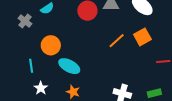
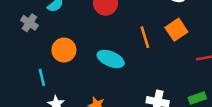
orange line: (117, 41) -> (145, 37), turned -60
cyan ellipse: (69, 66) -> (111, 59), moved

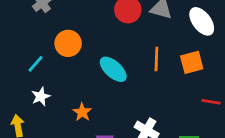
cyan line: (42, 77) -> (35, 64), turned 35

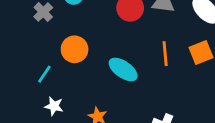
white star: (41, 97) -> (54, 106), turned -30

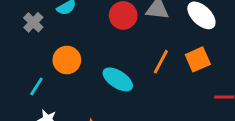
orange line: (165, 54) -> (161, 62), turned 35

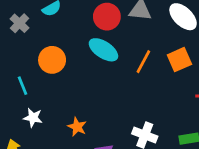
cyan ellipse: (118, 79) -> (103, 50), moved
cyan line: (36, 87) -> (22, 86), turned -54

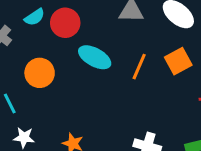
red circle: (107, 17) -> (65, 23), moved

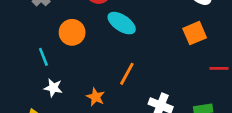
orange line: (139, 67) -> (127, 74), moved

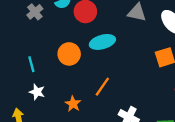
cyan ellipse: (122, 23) -> (102, 42), turned -55
orange circle: (72, 32) -> (69, 54), moved

